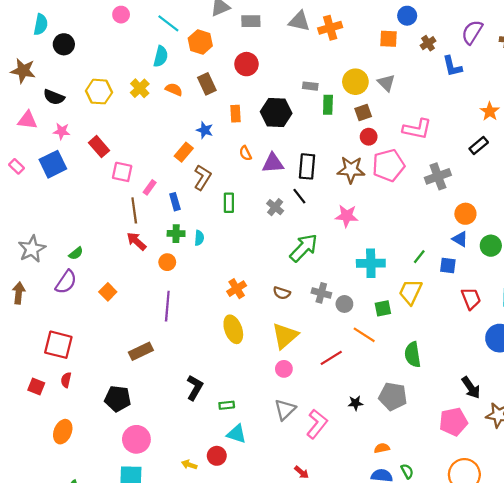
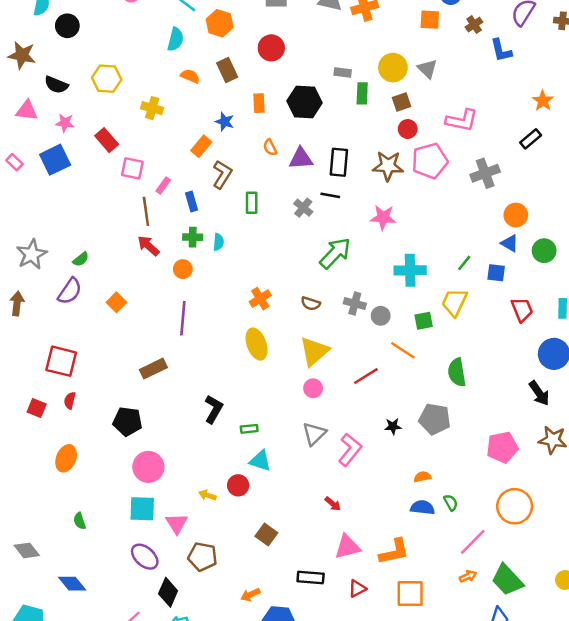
yellow cross: (140, 88) -> (152, 108), moved, turned -30
black line: (299, 196) -> (330, 195), turned -42
black arrow: (471, 388) -> (539, 393), moved

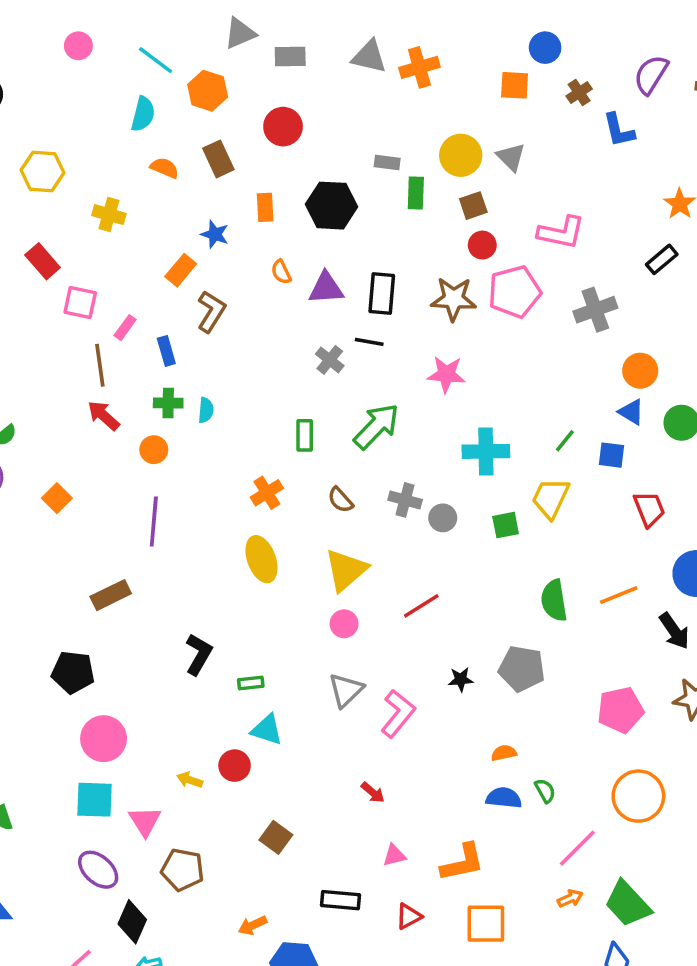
green rectangle: (252, 203) -> (305, 435), moved
brown semicircle: (311, 303) -> (340, 500), turned 30
orange line: (403, 350) -> (619, 595), moved, turned -55
pink triangle: (347, 547) -> (394, 855), size x0.6

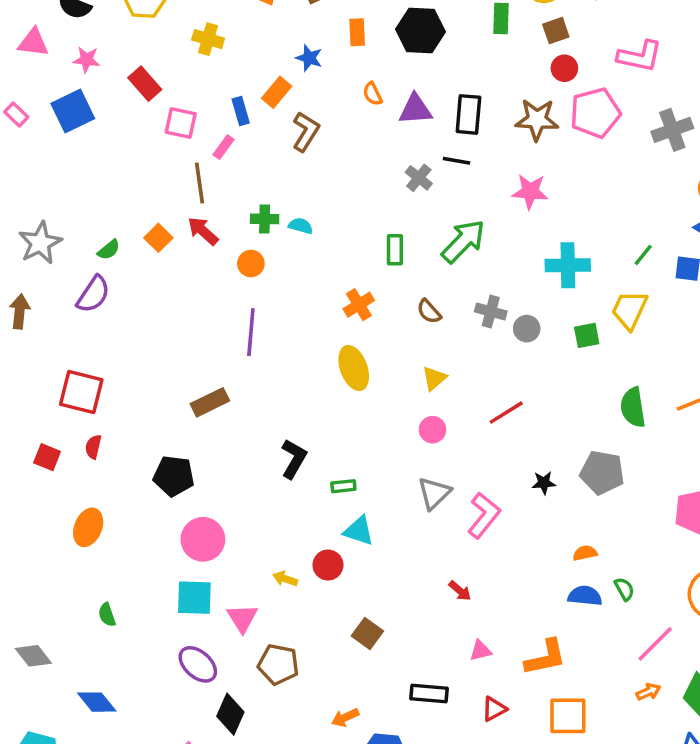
blue rectangle: (166, 351) -> (241, 111), moved
cyan semicircle: (206, 410) -> (301, 226), turned -80
orange square: (57, 498) -> (158, 238), moved
yellow triangle: (346, 570) -> (434, 378), size x0.6

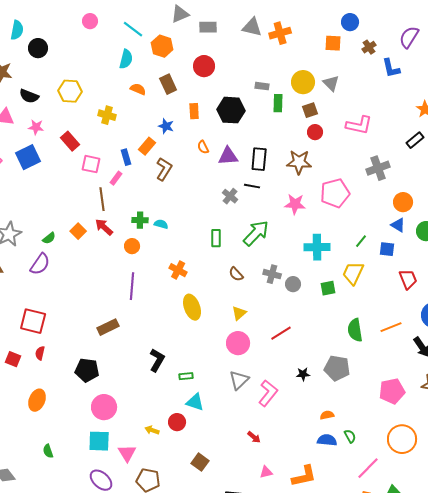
pink pentagon: (595, 113) -> (335, 193), moved
orange cross: (359, 305) -> (178, 270), moved, turned -30
pink circle: (432, 430) -> (238, 343), size x1.5

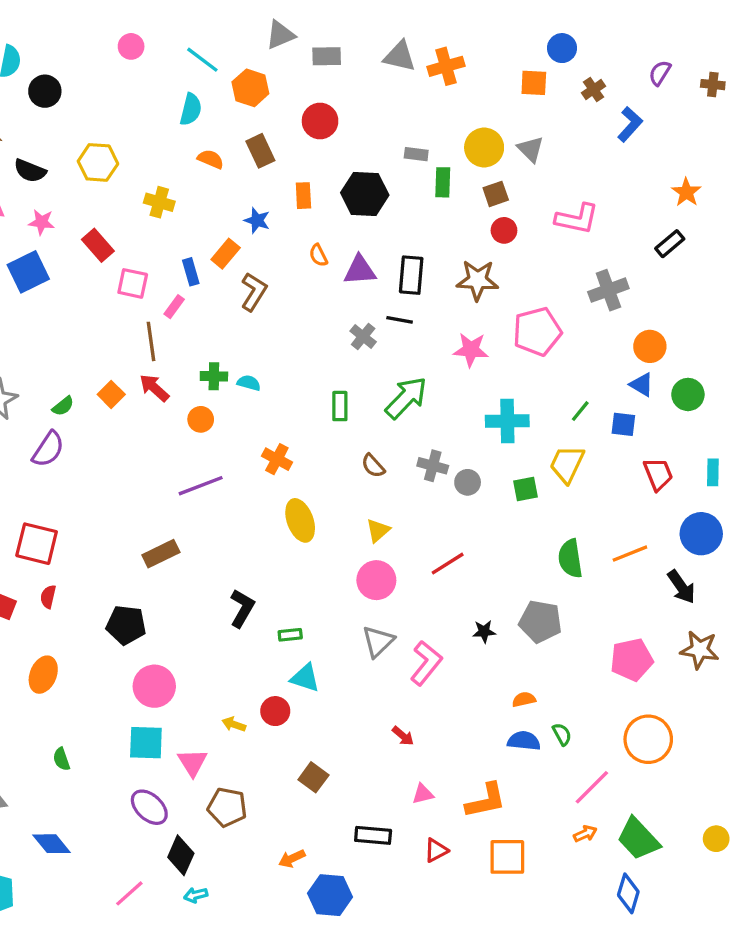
purple semicircle: (409, 37) -> (660, 73), size x0.7
blue L-shape: (391, 68) -> (630, 124), turned -125
purple line: (132, 286) -> (201, 486), turned 64

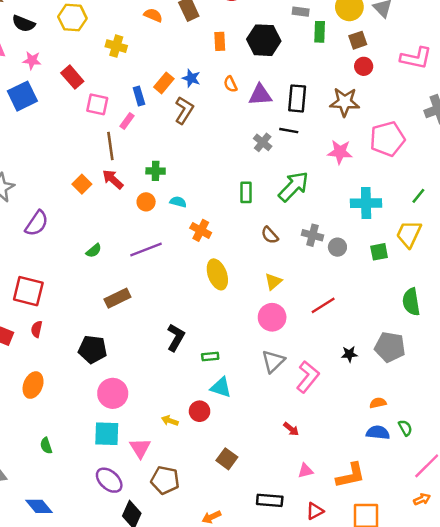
blue star: (257, 220) -> (191, 78), moved
cyan semicircle: (249, 383) -> (178, 202), moved
green semicircle: (63, 406) -> (94, 251), moved

